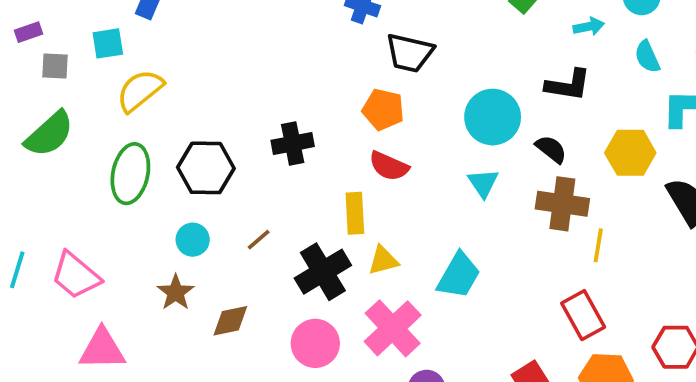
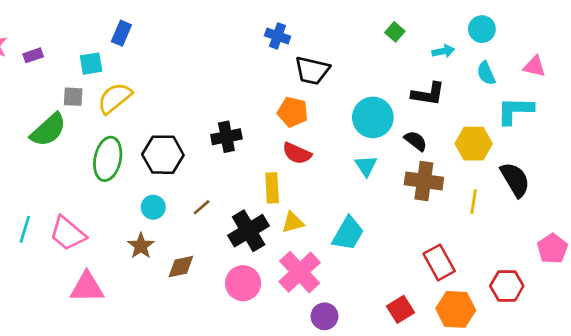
gray square: (55, 66) -> (73, 97), moved
yellow line: (598, 245) -> (474, 202), moved

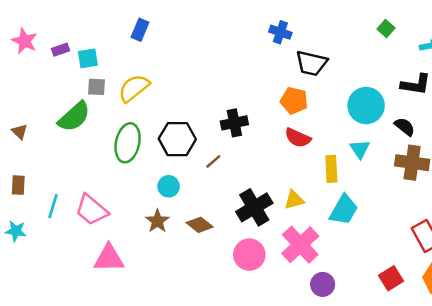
cyan square: (91, 64) -> (88, 58), moved
yellow rectangle: (272, 188) -> (331, 169), moved
brown line: (202, 207) -> (213, 161), moved
brown diamond: (181, 267) -> (200, 225), moved, turned 50

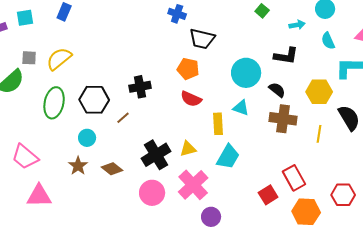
cyan square: (88, 58) -> (25, 18), moved
cyan triangle: (360, 149) -> (241, 108), turned -36
red square: (391, 278) -> (268, 195), moved

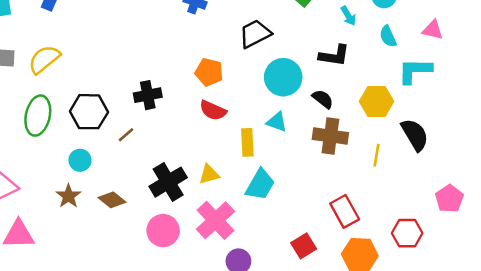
cyan arrow: (297, 25) -> (348, 16), turned 70
black trapezoid: (202, 39) -> (255, 34), moved, turned 140
red square: (268, 195) -> (304, 246), moved

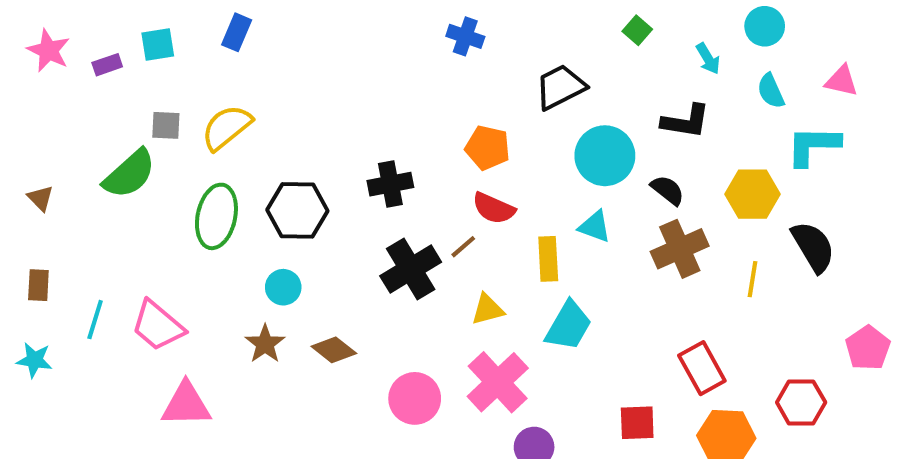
brown line: (126, 135) -> (463, 247), moved
brown cross: (330, 136) -> (680, 249), turned -32
black cross: (168, 182) -> (411, 269), moved
red square: (304, 246) -> (637, 423), turned 30

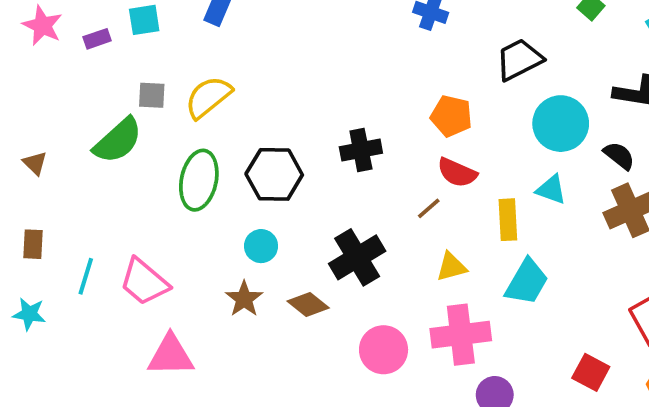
black cross: (411, 269) -> (357, 257), moved
pink cross: (498, 382) -> (461, 335), turned 36
red square: (637, 423) -> (591, 372), turned 30

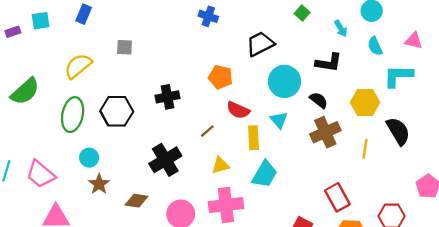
gray square: (152, 95) -> (124, 47), moved
red semicircle: (457, 173) -> (238, 110), moved
cyan triangle: (551, 190) -> (279, 120), turned 30
cyan circle: (261, 246) -> (89, 158), moved
brown diamond: (308, 304) -> (137, 201), moved, turned -30

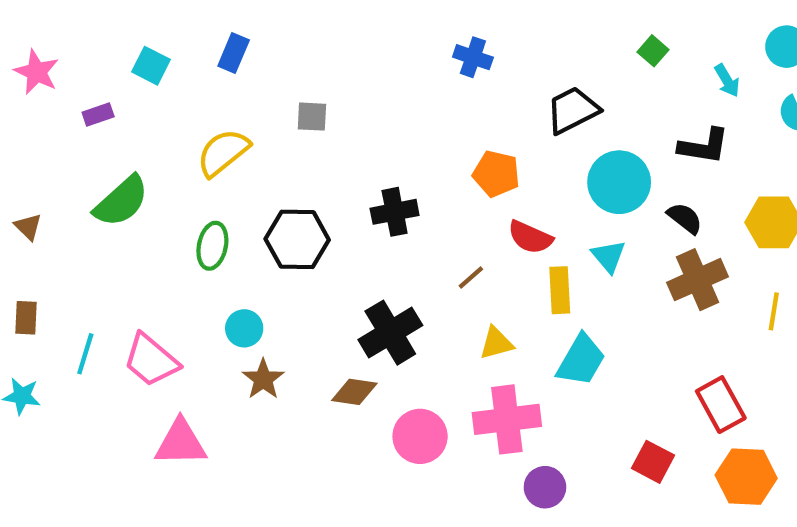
cyan square: (41, 21) -> (151, 66), turned 36
purple rectangle: (13, 32) -> (98, 114), moved
green ellipse: (73, 115) -> (212, 246), size x0.7
brown diamond: (137, 201) -> (354, 392), moved

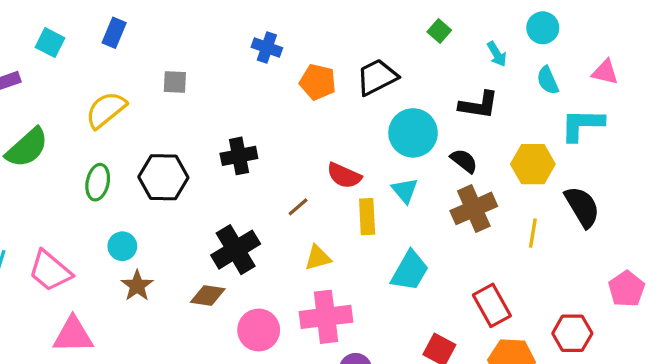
blue cross: (473, 57) -> (267, 48), moved
orange pentagon: (496, 174) -> (318, 82), moved
cyan trapezoid: (581, 360) -> (410, 271), moved

